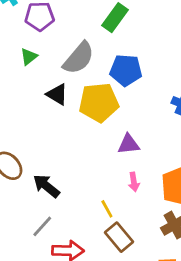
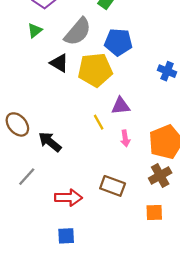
yellow line: (107, 209) -> (99, 122), moved
gray line: (42, 226) -> (27, 177), moved
brown rectangle: (119, 237) -> (113, 186), turned -30

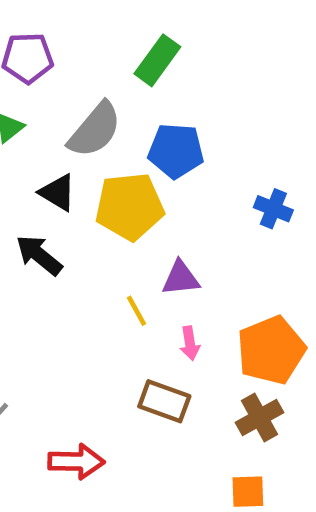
black arrow: (50, 142) -> (39, 255), moved
brown rectangle: (113, 186) -> (164, 401), moved

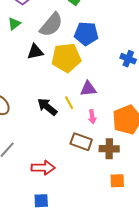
black triangle: (58, 193) -> (35, 52), turned -42
black arrow: (39, 255) -> (47, 107), moved
brown cross: (259, 417) -> (109, 149), moved, turned 30

